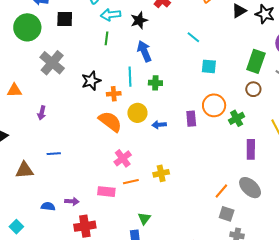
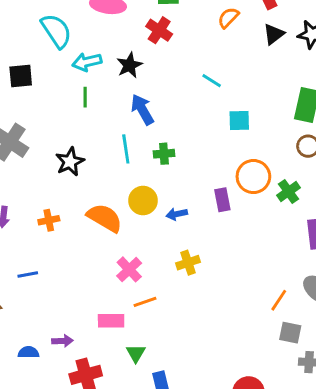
orange cross: (114, 94) -> (49, 220), moved
yellow cross: (161, 173) -> (188, 263), moved
green triangle: (144, 219) -> (136, 353), moved

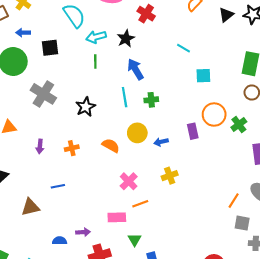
orange semicircle: (105, 218) -> (111, 146), size x0.7

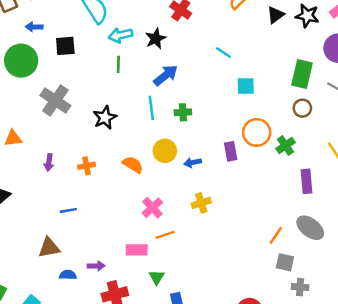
blue arrow: (135, 69) -> (166, 75), turned 80
brown triangle: (30, 207) -> (49, 248), moved

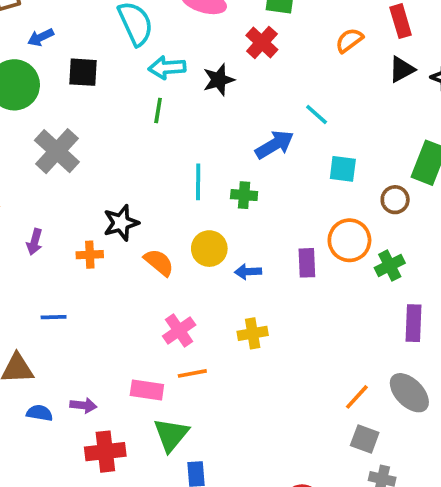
blue arrow: (34, 27) -> (41, 37), turned -35
blue arrow: (166, 75) -> (275, 145), moved
brown circle: (302, 108) -> (395, 200), moved
black star: (105, 118) -> (121, 223), moved
green triangle: (157, 277) -> (171, 435), size x1.5

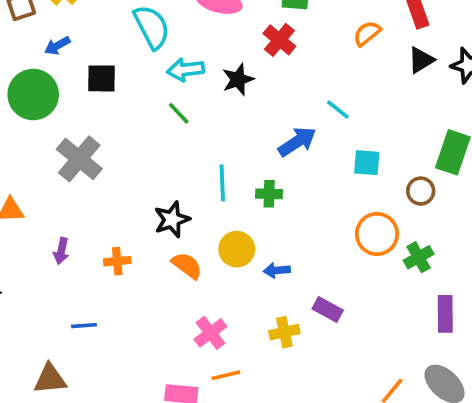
green line: (158, 110) -> (179, 113), turned -50
black star: (121, 223) -> (172, 219), moved
purple rectangle: (307, 263) -> (328, 309), moved, turned -56

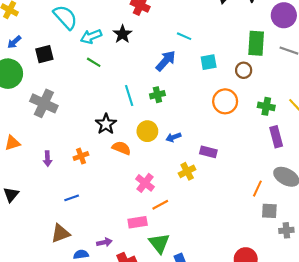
green cross: (419, 257) -> (266, 106), moved, turned -35

